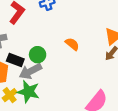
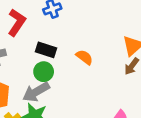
black rectangle: (15, 60) -> (46, 50), moved

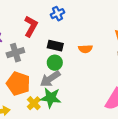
orange semicircle: (84, 57) -> (85, 49), turned 144

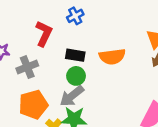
orange semicircle: (85, 49) -> (112, 57), size x1.5
orange pentagon: (18, 84) -> (33, 105), turned -30

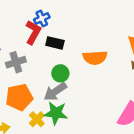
blue cross: (75, 16) -> (42, 18), moved
black rectangle: (75, 55) -> (55, 43), moved

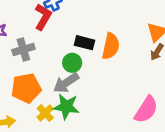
black rectangle: (55, 43) -> (84, 43), moved
orange semicircle: (95, 58) -> (111, 46), turned -75

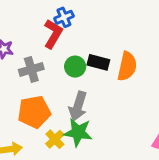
green circle: (72, 63) -> (75, 67), moved
gray arrow: (66, 83) -> (78, 106), turned -40

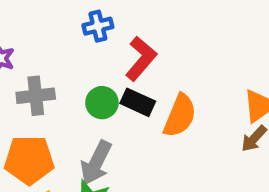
red L-shape: (53, 34) -> (141, 59), moved

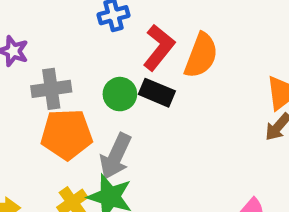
orange semicircle: (180, 116) -> (201, 55), moved
orange pentagon: (29, 160) -> (67, 134), moved

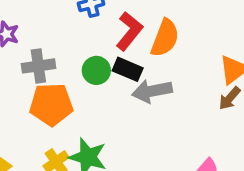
gray arrow: (116, 156) -> (152, 91), moved, turned 54

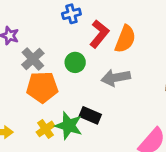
gray cross: (38, 66) -> (33, 59), turned -35
black rectangle: (128, 69) -> (90, 115), moved

